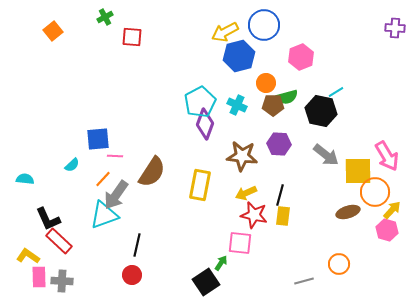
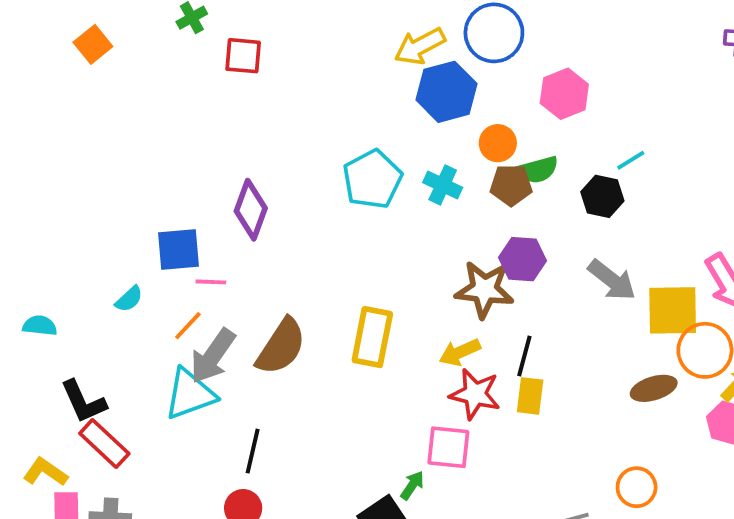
black hexagon: (321, 111) -> (602, 196), size x0.7
purple diamond: (205, 124) -> (251, 210), moved
brown star: (242, 156) -> (484, 290), moved
brown semicircle: (152, 172) -> (281, 347), moved

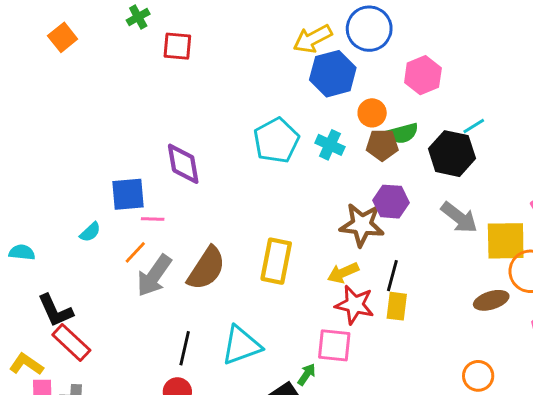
black hexagon: (602, 196) -> (452, 154), size x1.4
purple diamond: (251, 210) -> (183, 164), turned -30
cyan triangle: (190, 394) -> (241, 345), moved

